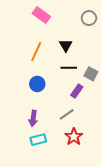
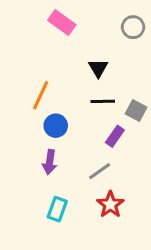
orange line: (36, 52) -> (41, 95), moved
purple arrow: (33, 118) -> (50, 162), moved
cyan rectangle: (38, 140) -> (57, 209), turned -56

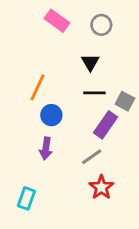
gray circle: (133, 27) -> (101, 25), moved
purple rectangle: (115, 136) -> (106, 125), size x1.4
cyan rectangle: (57, 209) -> (26, 198), moved

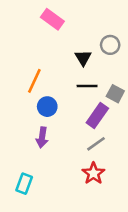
gray circle: (101, 25) -> (110, 45), moved
gray line: (92, 157) -> (96, 144), moved

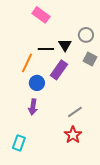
black line: (87, 86) -> (46, 49), moved
gray square: (115, 94) -> (90, 59), moved
purple rectangle: (97, 116) -> (59, 70), moved

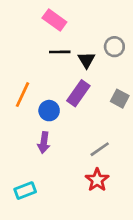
black line: (46, 49) -> (60, 52), moved
gray square: (90, 59) -> (120, 99), moved
orange line: (27, 63) -> (22, 95), moved
cyan rectangle: (19, 143) -> (25, 191), turned 49

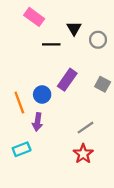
pink rectangle: (54, 20) -> (34, 17), moved
black triangle: (86, 60) -> (74, 28), moved
orange line: (22, 95) -> (19, 102), moved, turned -45
cyan rectangle: (25, 191) -> (22, 149), moved

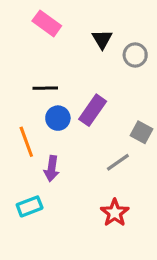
black line: (51, 44) -> (45, 88), moved
gray square: (103, 84) -> (141, 132), moved
blue circle: (42, 95) -> (58, 118), moved
gray line: (85, 128) -> (118, 162), moved

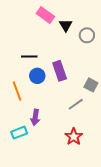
pink rectangle: (47, 23) -> (45, 15), moved
purple rectangle: (93, 110) -> (60, 71), turned -54
purple arrow: (52, 169) -> (35, 117), moved

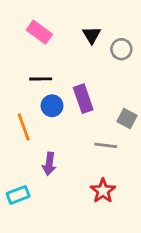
pink rectangle: (45, 15) -> (39, 32), moved
gray line: (76, 104) -> (106, 145), turned 42
cyan rectangle: (19, 133) -> (18, 195), moved

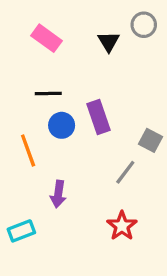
gray circle: (121, 49) -> (144, 25), moved
gray line: (106, 145) -> (125, 172), turned -60

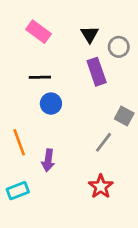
gray circle: (144, 25) -> (119, 47), moved
purple rectangle: (98, 117) -> (97, 72), moved
orange line: (28, 150) -> (19, 142), moved

